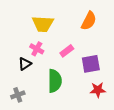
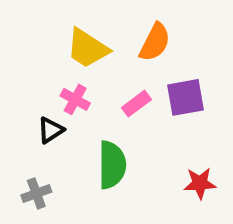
orange semicircle: (89, 21) -> (155, 42), moved
yellow trapezoid: (43, 24) -> (87, 48), turned 30
purple square: (91, 64) -> (186, 97), moved

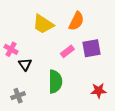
pink cross: (75, 99) -> (11, 49), moved
black triangle: (51, 130) -> (25, 64), turned -32

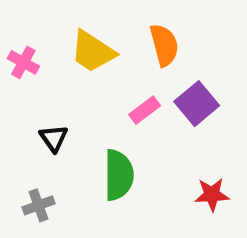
orange semicircle: (76, 21) -> (164, 45), turned -42
purple square: (92, 48) -> (197, 104), turned -30
pink cross: (11, 49) -> (23, 62), moved

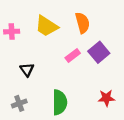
pink cross: (23, 62) -> (12, 32), turned -32
green semicircle: (119, 175) -> (60, 102), moved

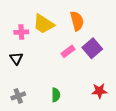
pink cross: (12, 32) -> (21, 32), moved
black triangle: (27, 70) -> (16, 58), moved
green semicircle: (60, 102) -> (56, 95), size x0.6

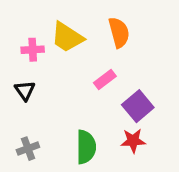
purple square: (92, 48) -> (138, 106), moved
red star: (99, 91) -> (133, 141), moved
green semicircle: (56, 95) -> (86, 147), size x1.5

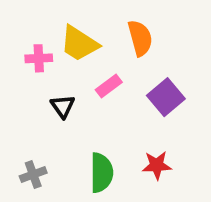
pink rectangle: (105, 80) -> (109, 86), moved
black triangle: (25, 90) -> (63, 106), moved
purple square: (138, 106) -> (166, 97), moved

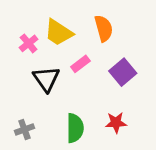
pink cross: (39, 58) -> (29, 43), turned -36
black triangle: (63, 106) -> (46, 79), size x1.5

